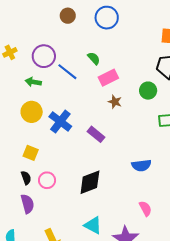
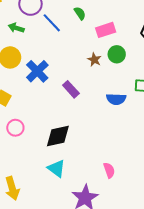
pink rectangle: (108, 78) -> (106, 30), moved
green circle: (148, 91) -> (117, 54), moved
blue semicircle: (141, 165) -> (116, 99), moved
cyan triangle: (93, 225) -> (56, 168), moved

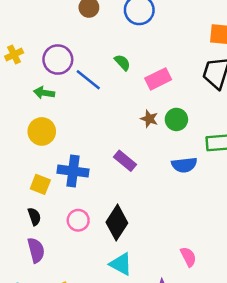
green circle: (117, 54) -> (176, 119), moved
blue cross: (37, 71) -> (73, 171), moved, turned -30
pink circle: (15, 128) -> (78, 220), moved
black diamond: (58, 136) -> (117, 223), turned -36

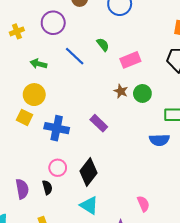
purple circle: (58, 60) -> (53, 23), moved
blue semicircle: (184, 165) -> (159, 140), moved
yellow square: (40, 184) -> (25, 117), moved
black semicircle: (34, 217) -> (47, 187), moved

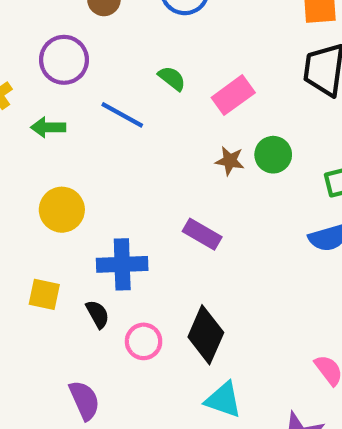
green arrow: (38, 64) -> (48, 127), moved
yellow square: (25, 117) -> (44, 294), moved
black semicircle: (47, 187) -> (98, 314), moved

